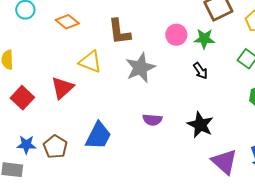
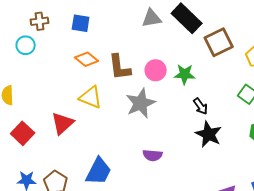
orange diamond: (67, 22) -> (87, 59), moved
pink circle: (176, 35) -> (156, 70), moved
green star: (204, 39) -> (185, 74), moved
black star: (200, 125) -> (209, 134), moved

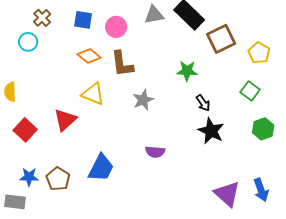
brown cross: (40, 21) -> (42, 18), turned -36
pink circle: (156, 70) -> (116, 27), moved
gray star: (141, 103) -> (143, 100), size x0.7

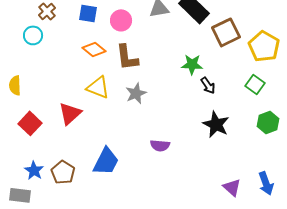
yellow pentagon: (259, 53) -> (264, 46), size x1.4
gray star: (143, 100) -> (136, 93), moved
black arrow: (203, 103) -> (208, 85), moved
blue star: (29, 177) -> (34, 170), turned 30
purple triangle: (227, 194) -> (232, 187), size x0.7

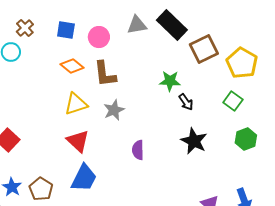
yellow triangle: (98, 87) -> (76, 104), turned -40
red triangle: (70, 113) -> (78, 141), moved, turned -35
purple semicircle: (160, 145) -> (138, 150), moved, turned 84

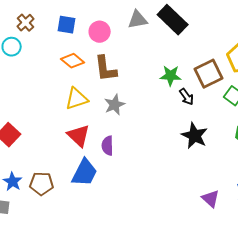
brown square: (204, 49) -> (209, 74), moved
purple semicircle: (138, 150) -> (108, 146), moved
brown pentagon: (41, 189) -> (42, 184), turned -30

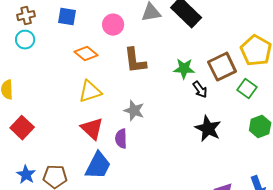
brown cross: (26, 23) -> (26, 16), moved, turned 30
blue square: (67, 25) -> (67, 17), moved
brown L-shape: (106, 69) -> (135, 61), moved
gray star: (115, 105) -> (134, 111), moved, turned -30

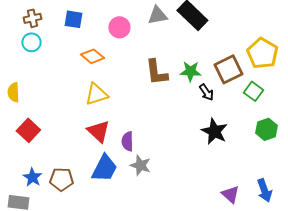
brown L-shape: (135, 61) -> (156, 72), moved
gray star: (134, 111) -> (140, 165), moved

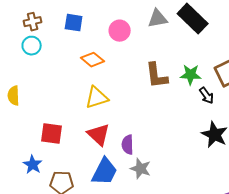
red square: (28, 130) -> (52, 134), moved, turned -35
blue star: (32, 177) -> (33, 165), moved

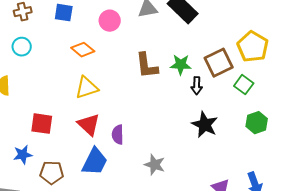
cyan circle: (32, 46) -> (22, 47), moved
black arrow: (207, 96) -> (197, 86), turned 36
blue star: (33, 165) -> (23, 155), turned 30
gray star: (141, 169) -> (155, 165), moved

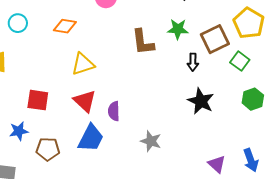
orange diamond: (83, 50) -> (65, 26), moved, turned -30
green star: (181, 65) -> (178, 29), moved

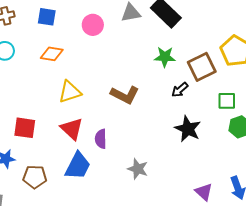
brown L-shape: (143, 42) -> (125, 95), moved, turned -56
green square: (240, 61) -> (227, 101), moved, turned -36
black arrow: (193, 62) -> (180, 90), turned 48

